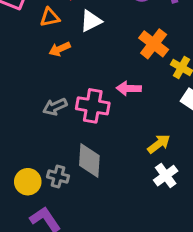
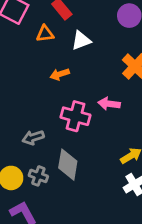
orange arrow: (60, 49) -> (60, 74), moved
gray arrow: (55, 107) -> (33, 137), moved

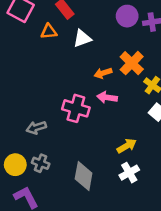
orange arrow: (60, 74) -> (103, 73), moved
gray diamond: (68, 165) -> (84, 176), moved

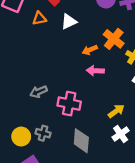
pink cross: (76, 108) -> (69, 104), moved
gray arrow: (36, 128) -> (38, 92), moved

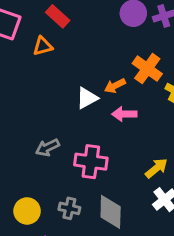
white triangle: (69, 22) -> (87, 98), moved
gray cross: (43, 133) -> (69, 208), moved

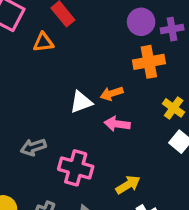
orange cross: (147, 69) -> (149, 62), moved, turned 36
yellow arrow: (156, 168) -> (128, 185), moved

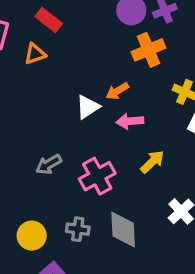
pink cross: (76, 168) -> (97, 176), turned -32
yellow arrow: (128, 185) -> (152, 162), moved

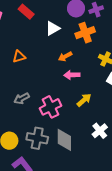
orange triangle: (35, 54) -> (19, 56), moved
white triangle: (88, 107) -> (53, 28), moved
gray cross: (78, 229) -> (37, 138), size x1.5

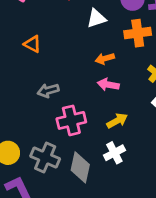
orange triangle: (19, 56) -> (32, 44), moved, turned 32
gray arrow: (22, 98) -> (48, 90), moved
white cross: (100, 131) -> (114, 153), moved

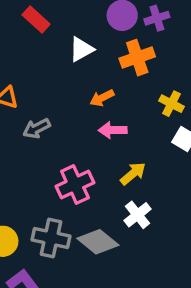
gray arrow: (48, 90) -> (37, 128), moved
gray diamond: (80, 167) -> (98, 242), turned -52

